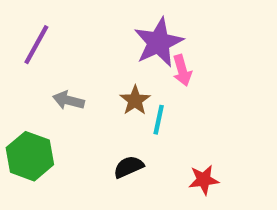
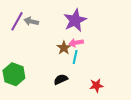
pink arrow: (182, 70) -> (76, 43), moved, turned 96
gray arrow: (68, 100) -> (31, 21), moved

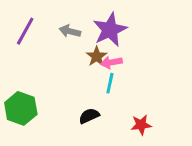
gray arrow: (31, 21) -> (70, 31), moved
brown star: (64, 48) -> (97, 56), moved

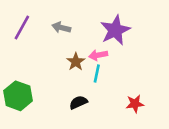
purple star: (110, 30) -> (115, 30), moved
brown star: (97, 56) -> (76, 62), moved
red star: (141, 125) -> (135, 104), moved

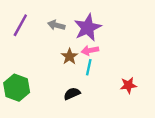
purple star: (115, 30) -> (88, 28), moved
red star: (135, 104) -> (128, 85), moved

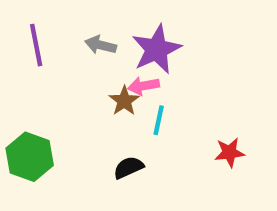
purple line: (20, 25) -> (36, 45), turned -40
pink arrow: (90, 50) -> (144, 86), moved

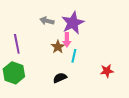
purple line: (36, 45) -> (17, 44), moved
pink arrow: (144, 86) -> (67, 40), turned -80

